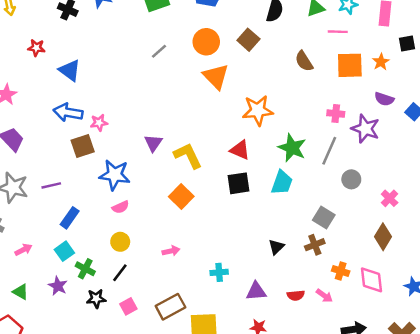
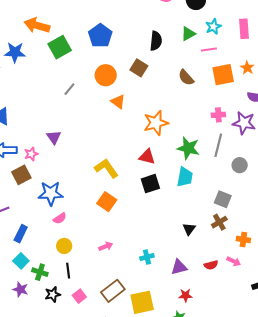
orange triangle: (216, 77) -> (118, 102), size x0.7
purple triangle: (153, 143) -> (54, 137), moved
black line: (120, 273) -> (68, 271), turned -35

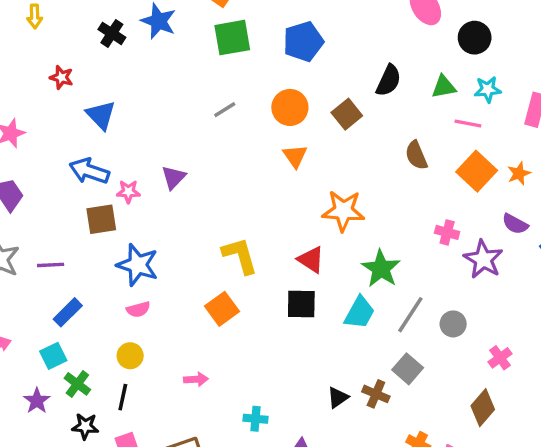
orange square: (223, 75) -> (477, 171), turned 35
gray line: (218, 145) -> (410, 315), moved
brown cross: (219, 222) -> (376, 394), moved, turned 35

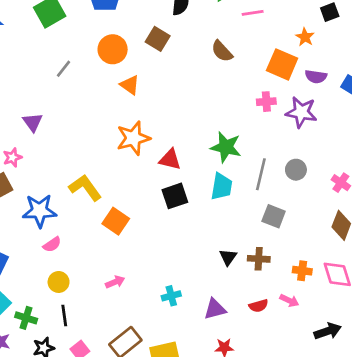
orange square: (477, 171) -> (282, 64), moved
purple triangle: (174, 177) -> (33, 122), moved
orange star: (343, 211) -> (133, 138), moved
yellow L-shape: (240, 256) -> (85, 188), moved
brown cross: (376, 394) -> (259, 259), moved

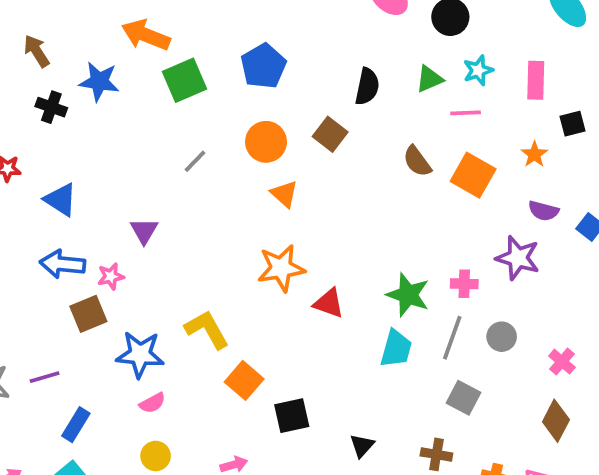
orange square: (282, 64) -> (473, 175), moved
pink cross: (266, 102) -> (464, 284), moved
black square: (175, 196) -> (292, 416), moved
black triangle: (228, 257) -> (362, 446), moved

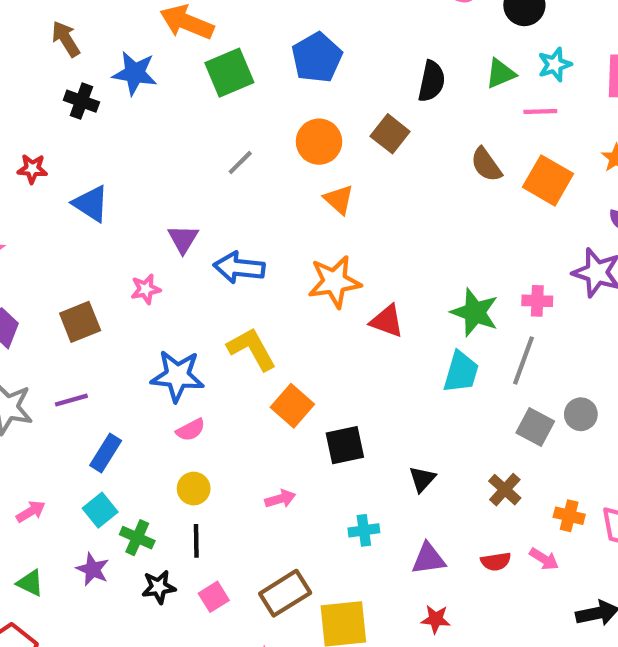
blue arrow: (63, 264) -> (239, 268), moved
brown square: (88, 314) -> (80, 322), moved
gray circle: (502, 337) -> (581, 414), moved
brown cross: (436, 454) -> (505, 490), turned 32

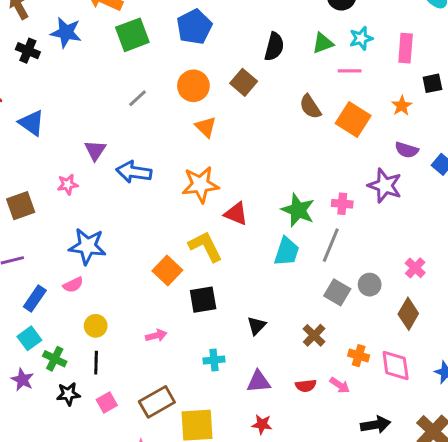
yellow L-shape: (252, 349) -> (205, 246), moved
pink semicircle: (191, 430) -> (73, 285), moved

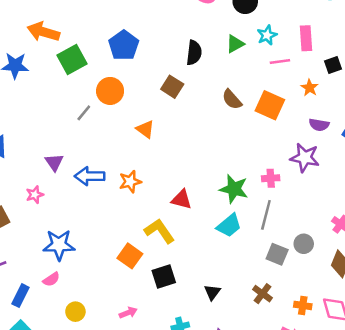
pink line: (350, 71) -> (280, 61), moved
orange circle: (193, 86) -> (110, 91), moved
orange star: (200, 185) -> (130, 182), moved, size x0.7
cyan trapezoid: (287, 252) -> (229, 226), turned 40

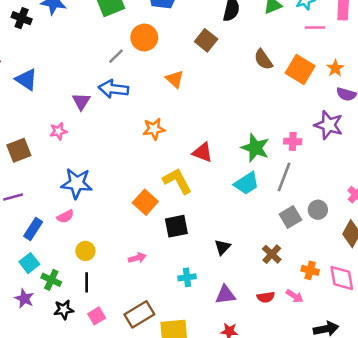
orange star: (310, 88) -> (335, 68), moved
blue arrow: (90, 176) -> (113, 89), moved
gray square: (277, 254) -> (290, 217), turned 30

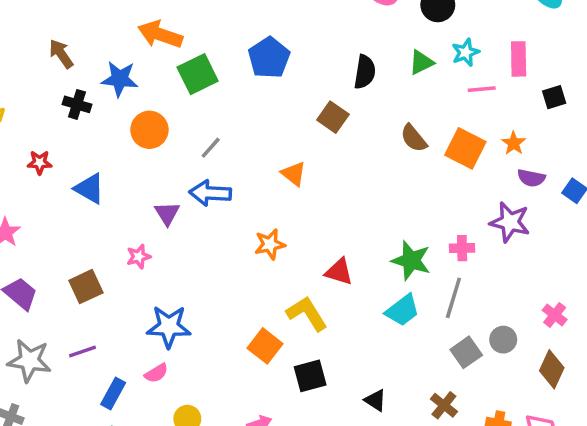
orange circle: (144, 37) -> (149, 130), moved
black triangle: (222, 247) -> (375, 400), turned -36

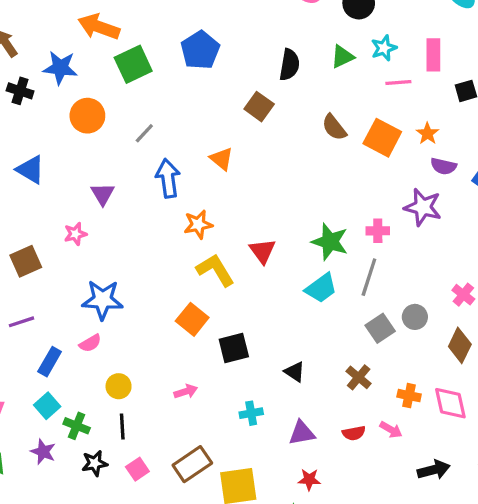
blue arrow: (210, 193) -> (168, 178), moved, turned 78
red triangle: (339, 272) -> (262, 251), turned 36
yellow L-shape: (307, 314) -> (215, 270), moved

